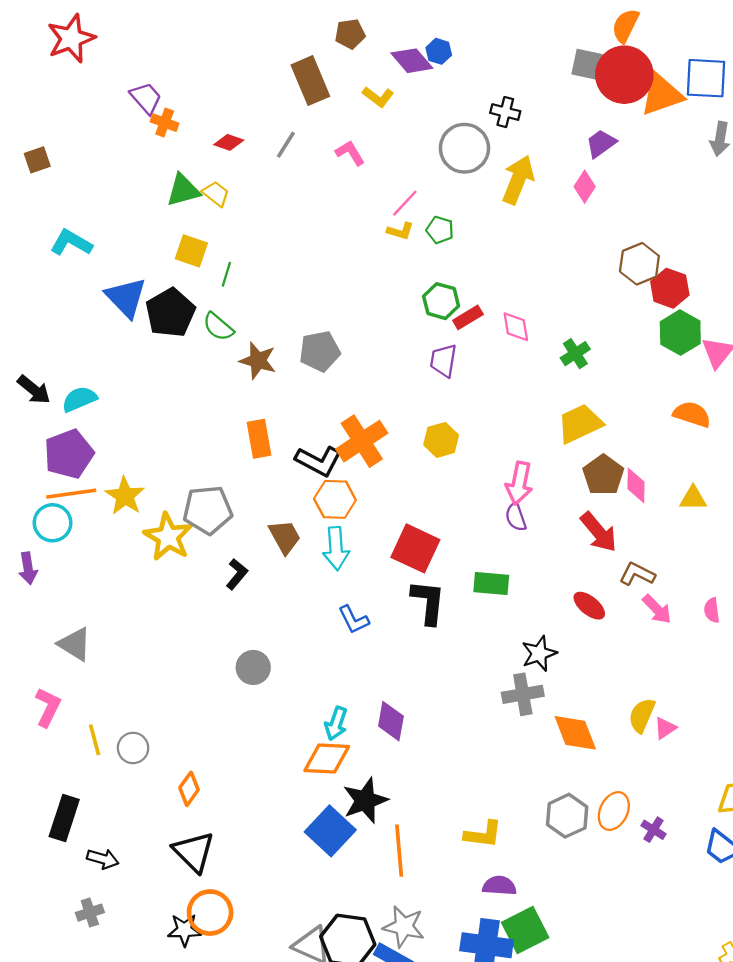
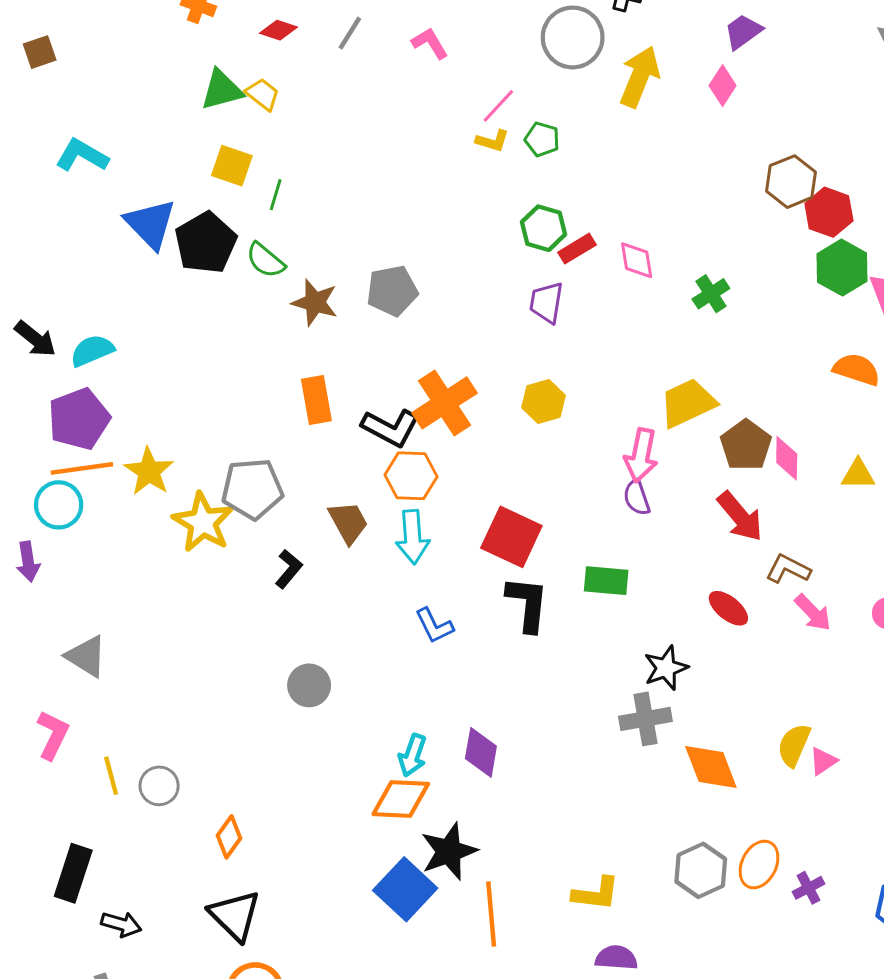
yellow trapezoid: (580, 424) -> (688, 403), moved
purple cross: (653, 830) -> (809, 888), turned 30

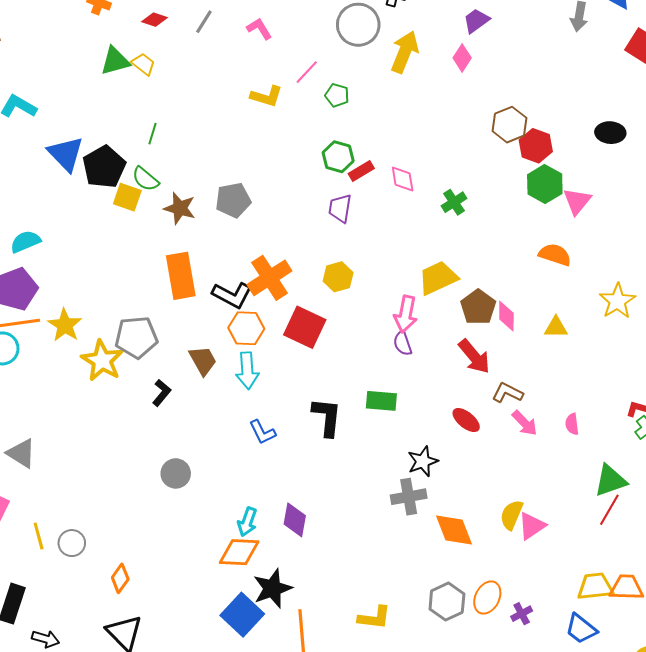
yellow L-shape: (493, 141) -> (266, 96), moved, size x1.4
yellow square: (232, 166) -> (127, 197), moved
orange rectangle: (316, 400) -> (181, 276), size x1.4
red square: (511, 537) -> (305, 327), moved
pink triangle: (823, 761) -> (532, 526), size x1.4

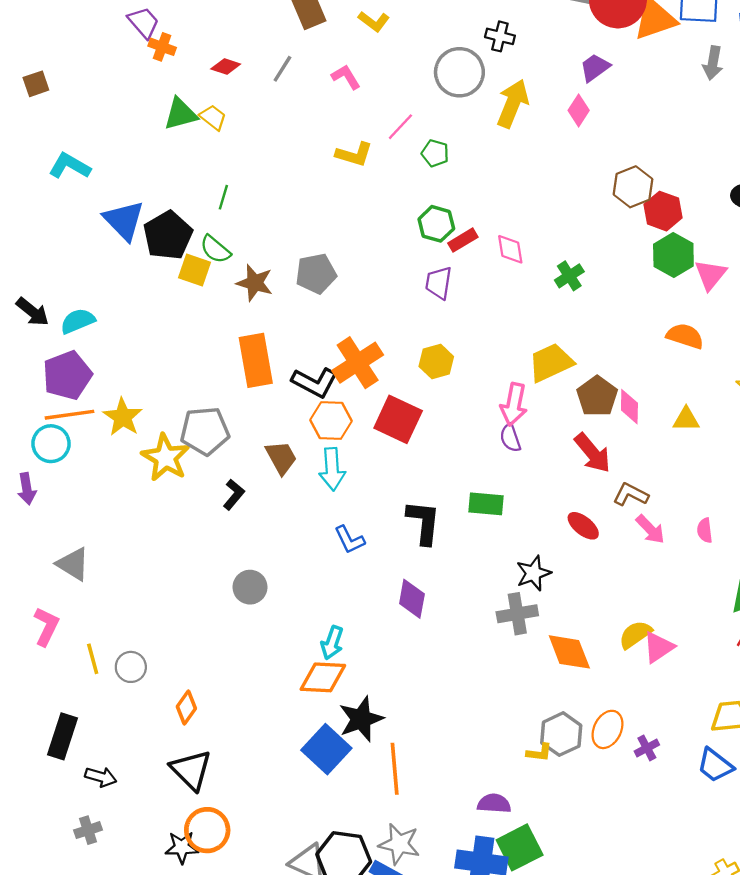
yellow semicircle: (512, 515) -> (635, 635), turned 32
purple diamond: (295, 520) -> (412, 599), moved
yellow L-shape: (374, 618) -> (539, 753), moved, size x0.7

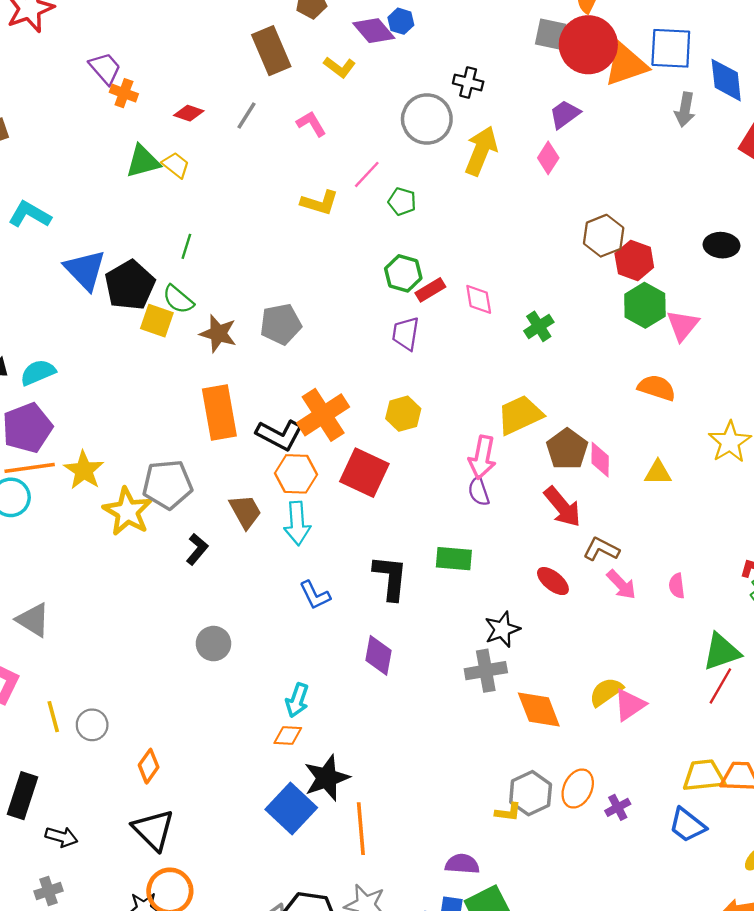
orange diamond: (323, 677) -> (288, 735), size x0.6

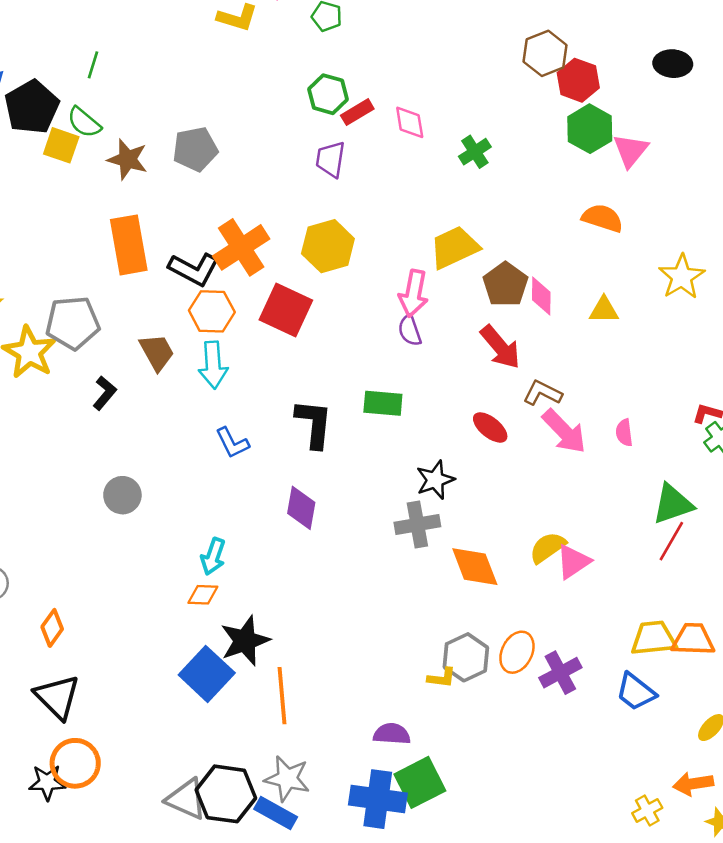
yellow hexagon: (403, 414) -> (328, 246), size x1.4
pink arrow: (621, 585) -> (564, 431), size x1.4
purple cross: (618, 807) -> (560, 673), size x1.5

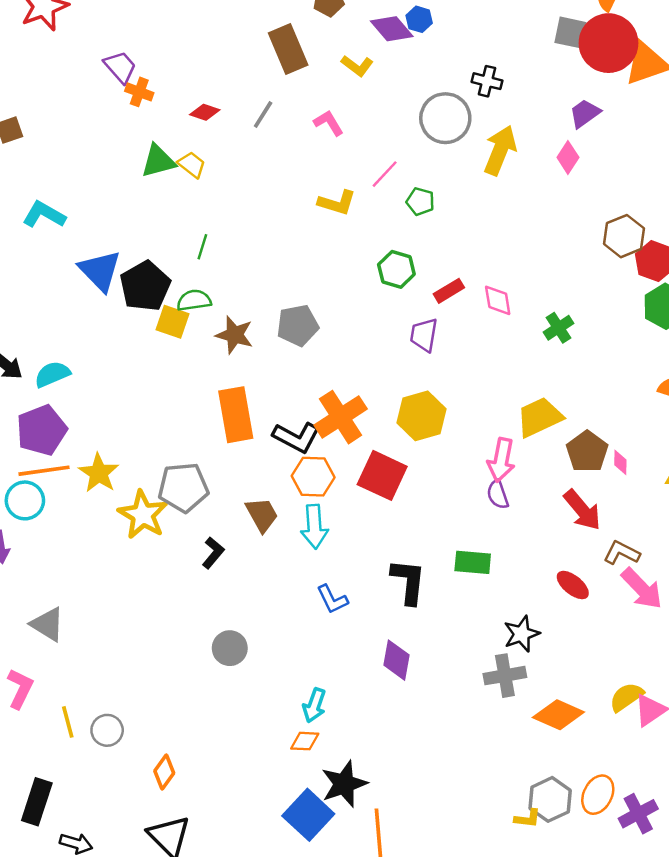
green hexagon: (328, 94) -> (396, 269), moved
green semicircle: (84, 122) -> (194, 300), turned 132
pink diamond: (541, 296) -> (620, 462), size x0.7
orange diamond: (475, 567) -> (558, 715), turned -45

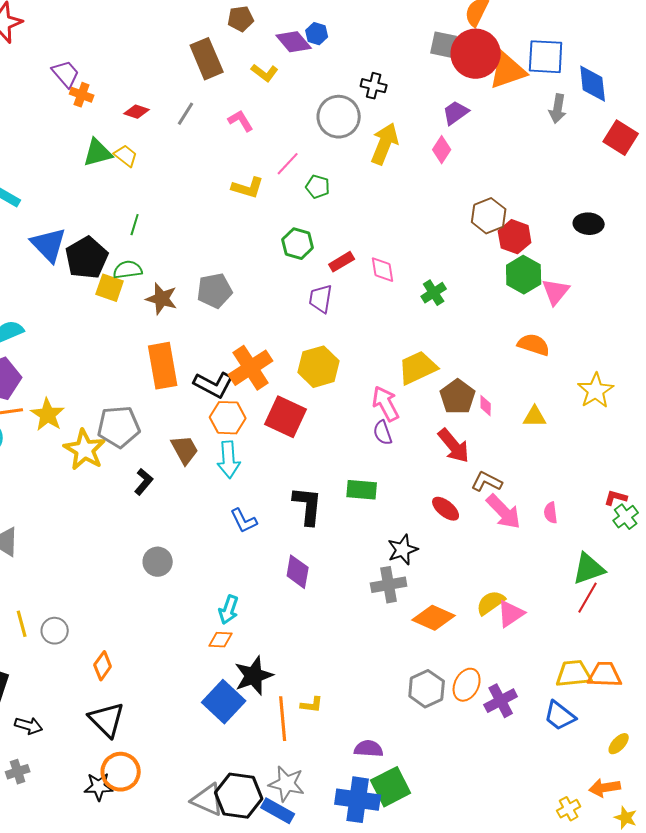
pink arrow: (501, 460) -> (386, 404), turned 141
yellow L-shape: (528, 818) -> (312, 705), moved

